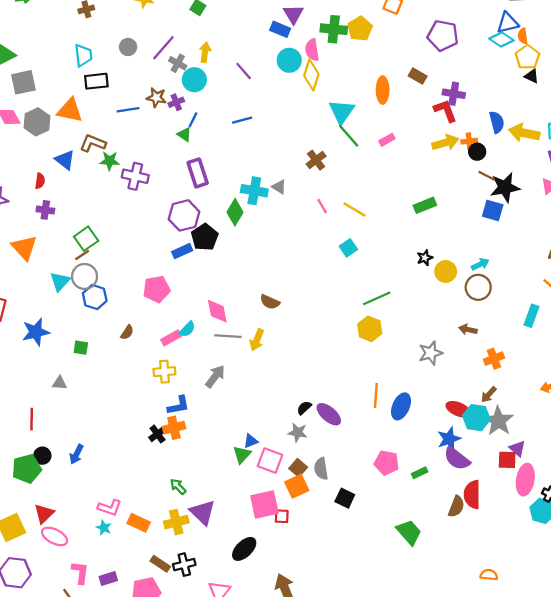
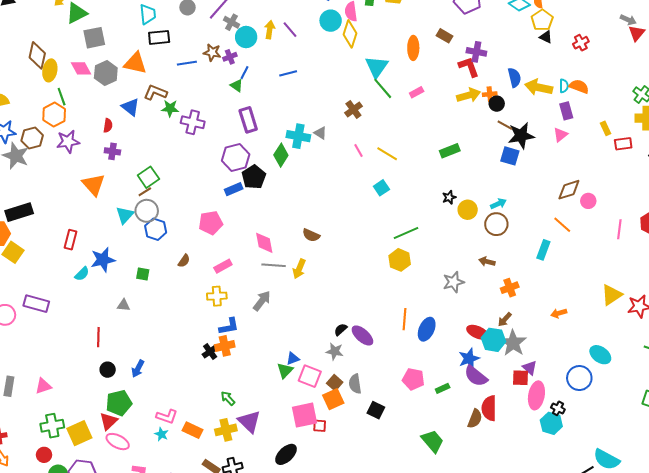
yellow arrow: (205, 52) -> (270, 30), moved
cyan semicircle: (187, 329) -> (82, 274), moved
green pentagon: (27, 469) -> (119, 403), moved

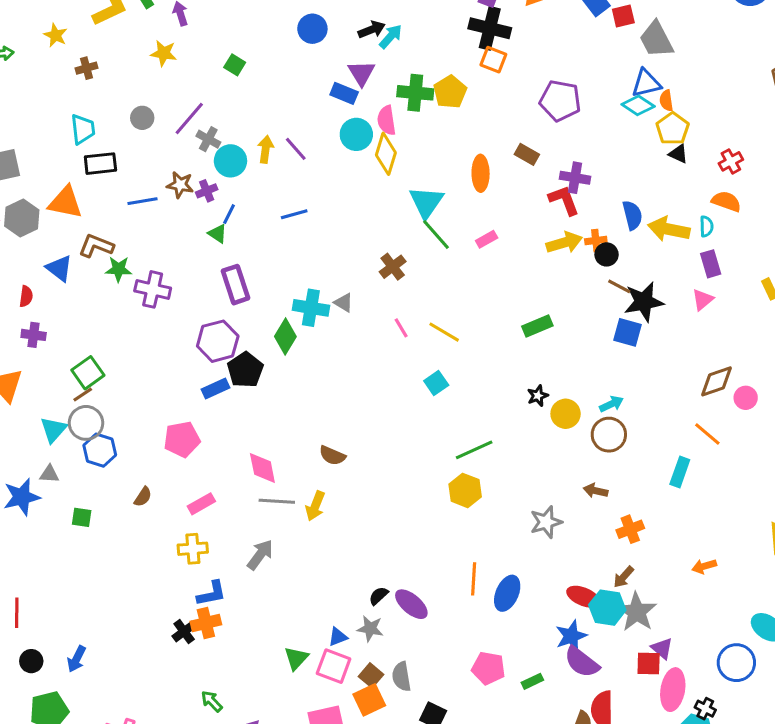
orange semicircle: (579, 86) -> (726, 201), moved
gray triangle: (124, 305) -> (49, 474), moved
blue triangle: (293, 359) -> (338, 637), moved

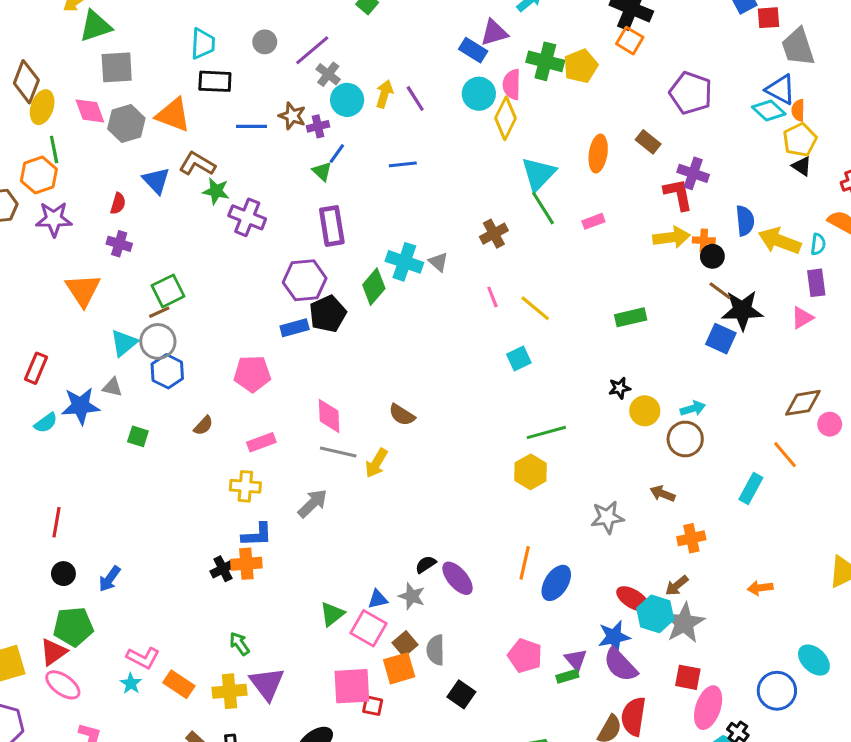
purple triangle: (361, 73) -> (494, 33), turned 36
blue triangle: (646, 83) -> (781, 89), turned 32
purple triangle: (662, 648) -> (576, 660), moved

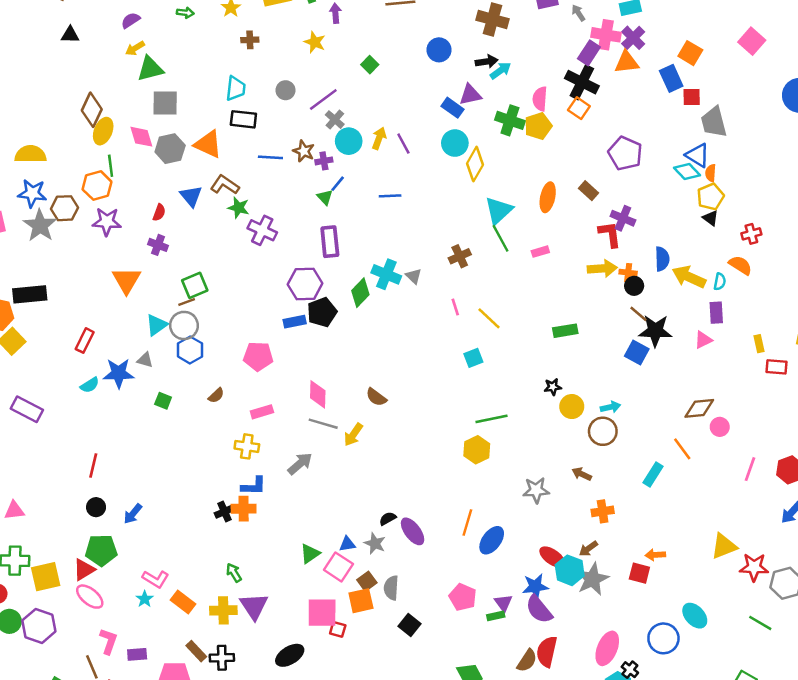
pink semicircle: (512, 84) -> (540, 99), moved
red square: (688, 677) -> (639, 573), moved

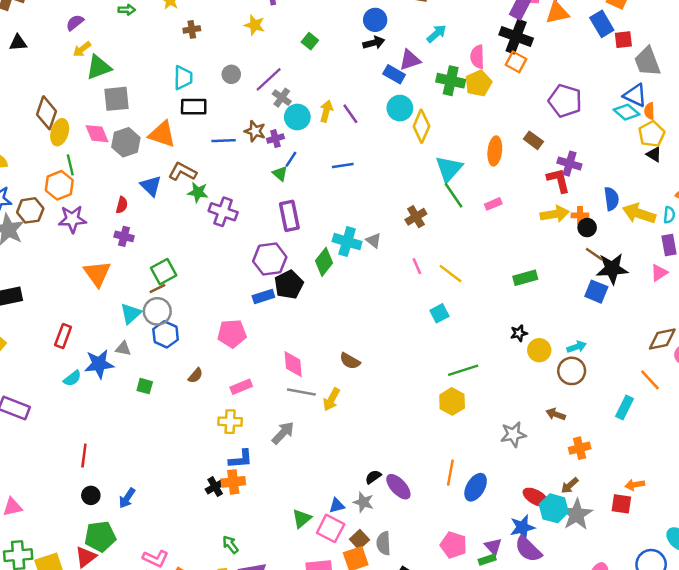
black arrow: (487, 61) -> (374, 43), moved

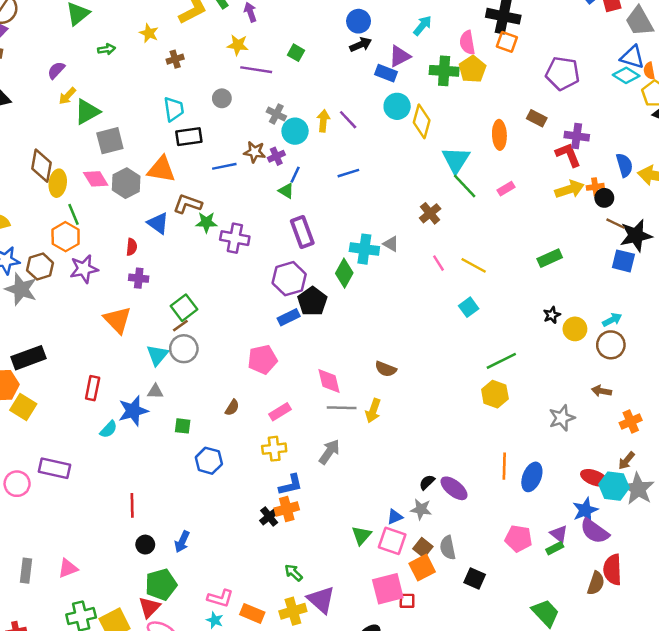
purple line: (269, 79) -> (256, 70), moved, turned 60
blue hexagon: (166, 334) -> (209, 461), moved

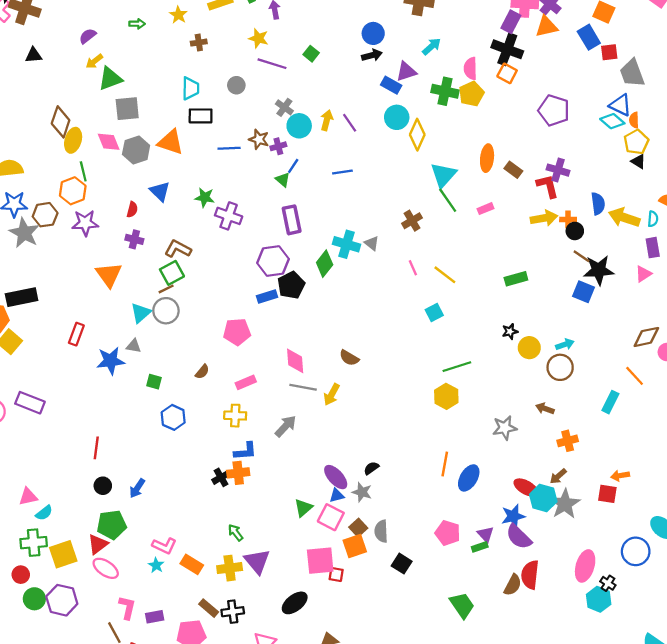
brown rectangle: (537, 118) -> (513, 170), moved
brown L-shape: (188, 204) -> (178, 249), moved
cyan semicircle: (109, 429) -> (44, 513), moved
purple ellipse: (454, 488) -> (336, 477), moved

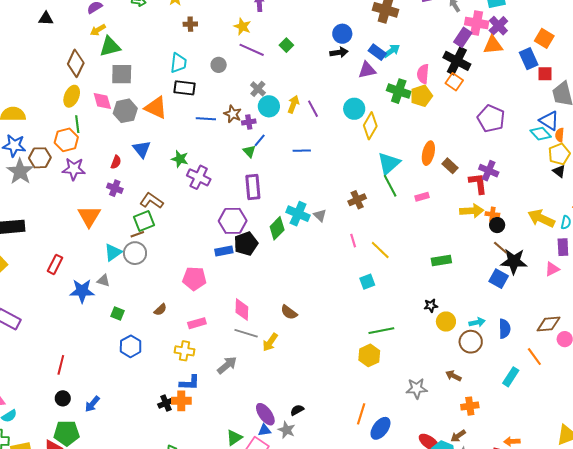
blue rectangle: (391, 85) -> (377, 52), moved
brown diamond: (61, 122) -> (76, 63), moved
blue semicircle: (598, 204) -> (505, 329), moved

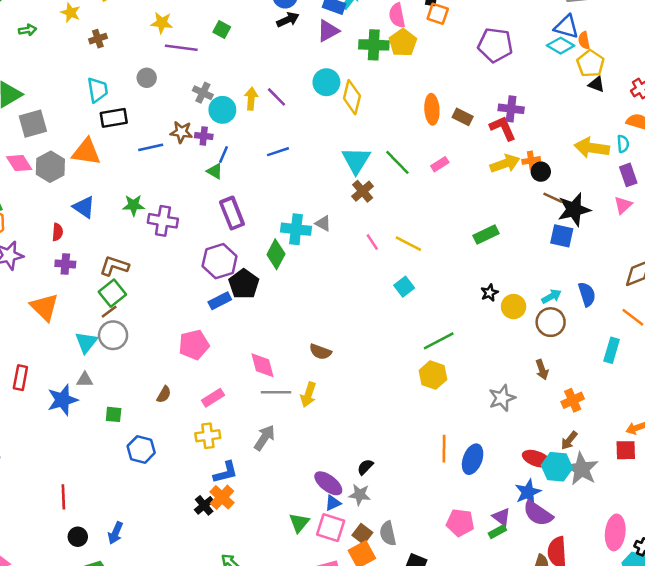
purple cross: (249, 122) -> (204, 136), turned 32
cyan triangle: (389, 163) -> (356, 160), moved
brown arrow: (453, 376) -> (542, 370), turned -119
orange cross: (181, 401) -> (222, 497), turned -30

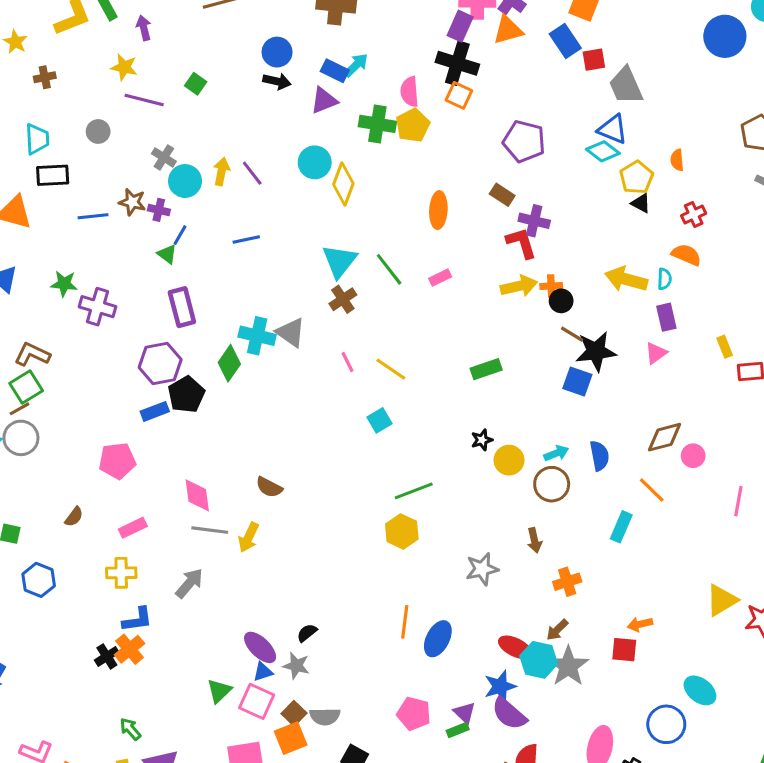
black arrow: (288, 20) -> (277, 81), turned 30
orange semicircle: (584, 40) -> (677, 160), moved
brown rectangle: (463, 117) -> (502, 195), moved
gray triangle: (323, 223) -> (291, 333), size x1.5
gray semicircle: (388, 533) -> (325, 716), turned -85

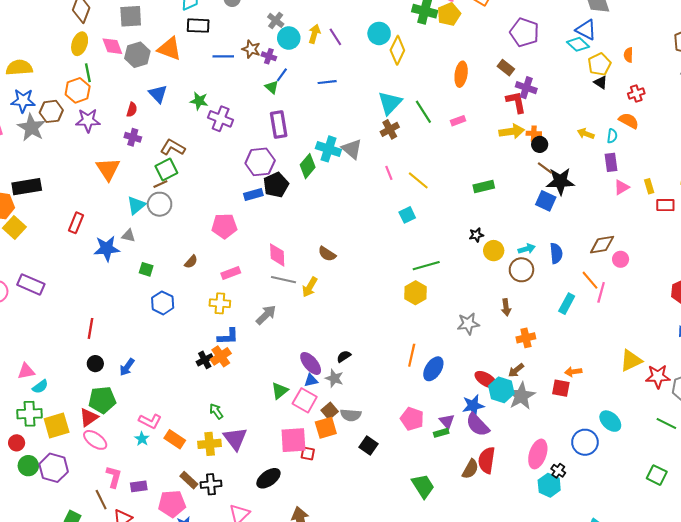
yellow arrow: (626, 279) -> (586, 134), size x0.6
pink triangle: (656, 353) -> (622, 187), moved
pink line: (738, 501) -> (601, 292), moved

